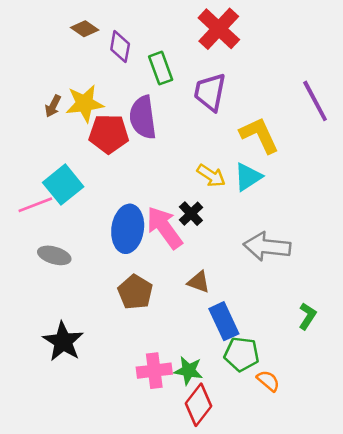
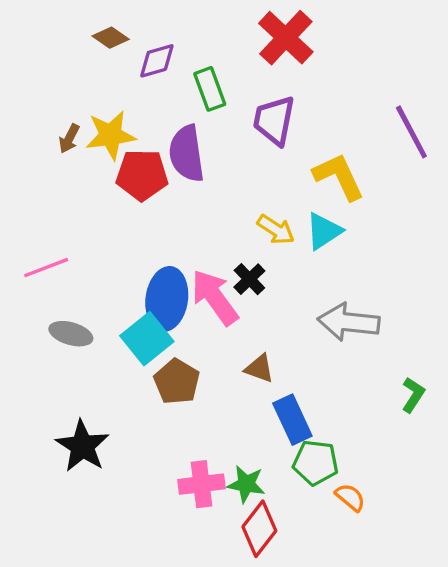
purple diamond: (120, 47) -> (157, 61), turned 64
cyan square: (63, 185) -> (147, 339), moved
green L-shape: (307, 316) -> (413, 395), moved

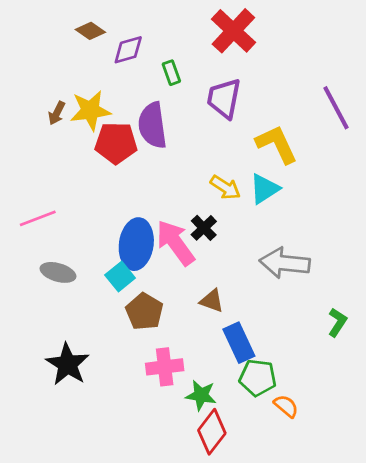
green rectangle: (210, 89) -> (171, 73), size x0.7
cyan square: (147, 339) -> (120, 276), size x0.7
pink cross: (201, 484) -> (165, 367), moved

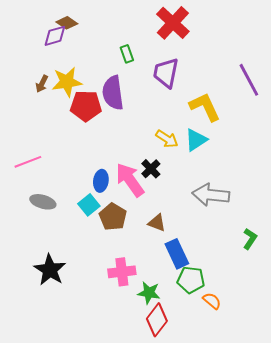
purple diamond: (128, 50) -> (55, 36), moved
blue ellipse: (136, 244) -> (101, 181), size x0.6
brown pentagon: (144, 312) -> (113, 217), moved

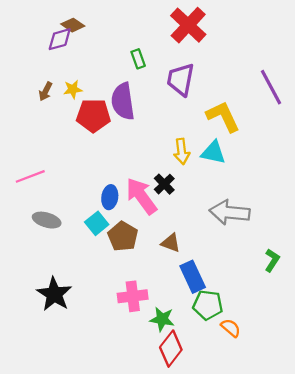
yellow star: (67, 82) -> (73, 89), size x0.6
yellow arrow: (167, 139) -> (182, 151), turned 50
cyan triangle: (196, 140) -> (213, 153), turned 45

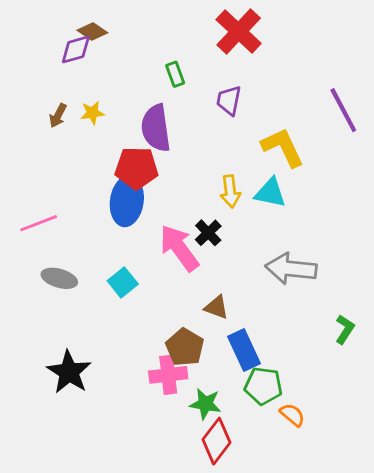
purple trapezoid: (181, 80) -> (229, 100), size x0.7
red pentagon: (93, 115) -> (137, 168), moved
blue ellipse: (110, 197) -> (127, 201), moved, size x1.6
brown pentagon: (123, 236) -> (185, 347), moved

